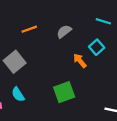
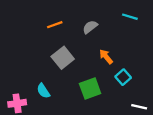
cyan square: (97, 47) -> (123, 77), moved
gray square: (15, 62) -> (63, 58), moved

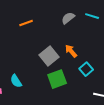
gray semicircle: (90, 27) -> (68, 18), moved
gray square: (63, 58) -> (49, 56), moved

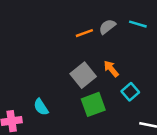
orange line: (26, 23) -> (84, 33), moved

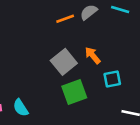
cyan square: (130, 92) -> (112, 79), turned 30
cyan semicircle: (41, 107) -> (21, 108), moved

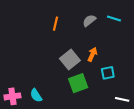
orange line: (65, 19) -> (56, 24), moved, turned -56
orange arrow: (93, 55) -> (92, 54), turned 64

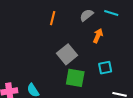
orange arrow: (92, 54) -> (98, 36), moved
green square: (78, 83) -> (75, 78), turned 30

